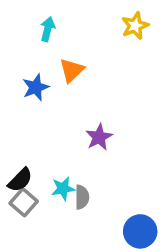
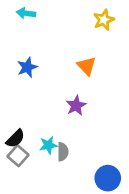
cyan arrow: (48, 29) -> (26, 13), moved, turned -96
orange triangle: (72, 70) -> (87, 66), moved, turned -30

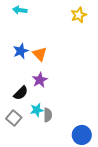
orange triangle: (87, 66) -> (40, 54), moved
purple star: (76, 106) -> (40, 80), moved
black semicircle: (15, 139) -> (21, 93), moved

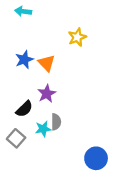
yellow star: (79, 15) -> (77, 37), moved
gray semicircle: (48, 115) -> (56, 122), moved

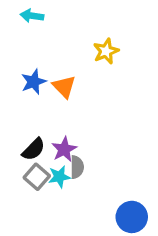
purple star: (47, 94) -> (64, 149), moved
gray square: (16, 138) -> (37, 177), moved

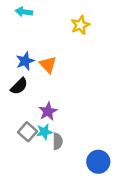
yellow star: (106, 51) -> (80, 25), moved
black semicircle: (34, 149) -> (19, 86), moved
gray semicircle: (77, 167) -> (58, 141), moved

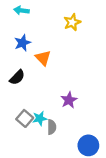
blue star: (25, 61) -> (22, 43), moved
purple star: (48, 111) -> (69, 100), moved

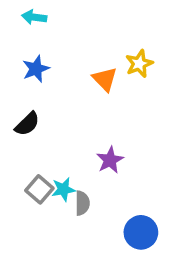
yellow star: (72, 22) -> (139, 64), moved
orange triangle: (43, 58) -> (105, 79), moved

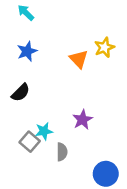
cyan arrow: (34, 17) -> (26, 13), turned 36
cyan star: (63, 189) -> (44, 131), moved

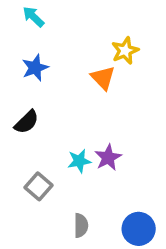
yellow star: (104, 47) -> (125, 51), moved
cyan star: (44, 131) -> (79, 161), moved
gray semicircle: (62, 152) -> (81, 225), moved

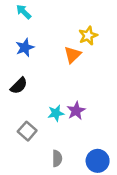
orange triangle: (103, 78) -> (73, 55), turned 30

